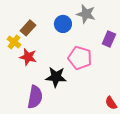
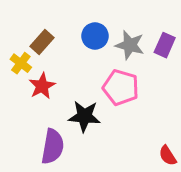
gray star: (86, 14) -> (130, 45), moved
purple rectangle: (109, 39) -> (165, 45), moved
red star: (28, 57) -> (42, 86), turned 30

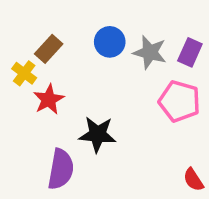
pink pentagon: (121, 87) -> (179, 101), moved

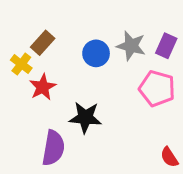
blue circle: (110, 42) -> (96, 53), moved

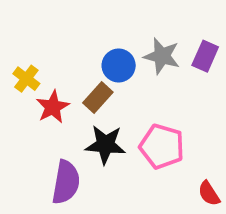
brown rectangle: (43, 43) -> (98, 98), moved
pink pentagon: (157, 88) -> (162, 146), moved

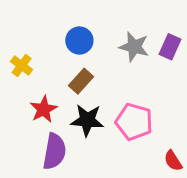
blue circle: (119, 66) -> (79, 41), moved
red star: (53, 107) -> (43, 109), moved

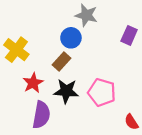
blue circle: (79, 41) -> (71, 38), moved
gray star: (134, 47) -> (86, 15), moved
yellow cross: (22, 66) -> (16, 50), size x1.5

